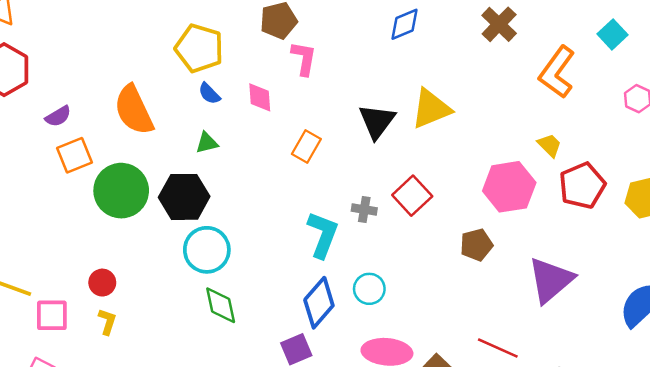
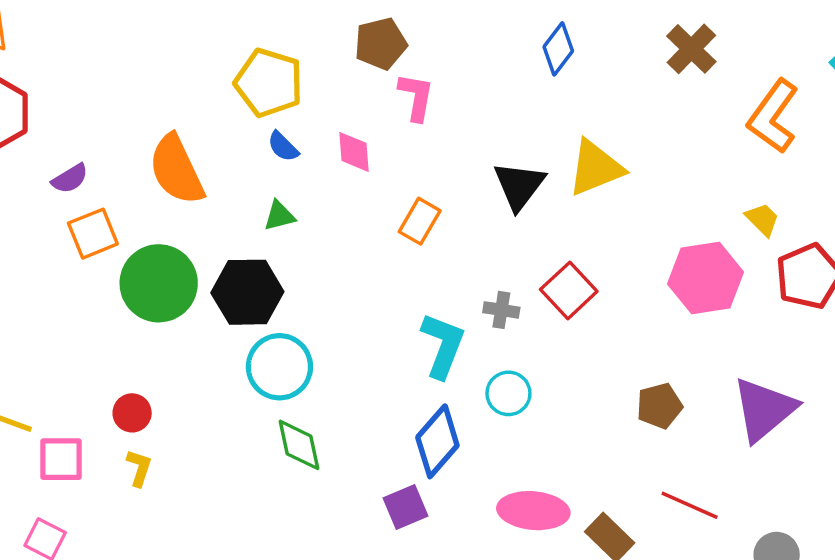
blue diamond: (405, 24) -> (558, 49), turned -30
brown pentagon: (476, 245) -> (659, 406), moved
cyan circle: (369, 289) -> (508, 393), moved

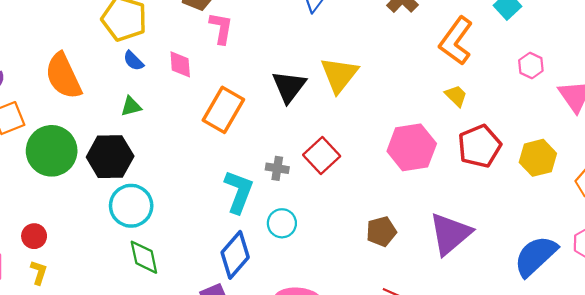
yellow triangle: (595, 168) -> (339, 75), turned -30
yellow trapezoid: (762, 219) -> (456, 96), moved
orange rectangle: (420, 221) -> (223, 110), size x1.5

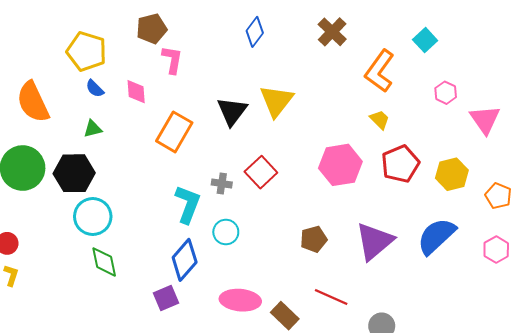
blue semicircle: (536, 256) -> (436, 236), moved

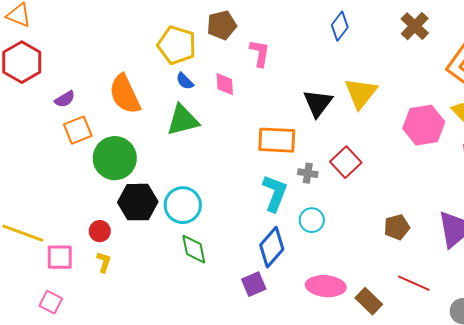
brown pentagon: (152, 29) -> (222, 25), moved
green triangle: (93, 129) -> (183, 120), size x1.8
orange rectangle: (174, 132) -> (277, 140), moved, turned 63
pink hexagon: (340, 165) -> (424, 125), moved
black hexagon: (74, 173) -> (138, 202), moved

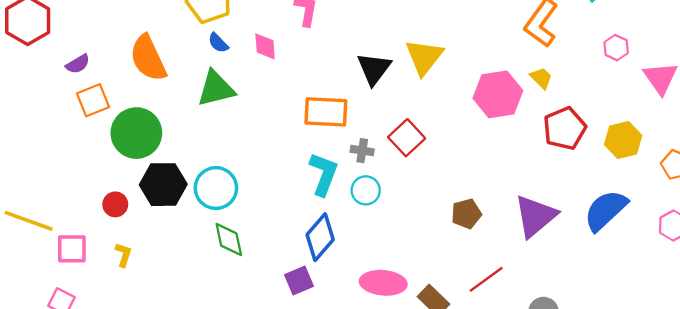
cyan circle: (312, 220) -> (366, 190), moved
red circle: (100, 231) -> (115, 204), moved
red line: (414, 283) -> (486, 279), turned -60

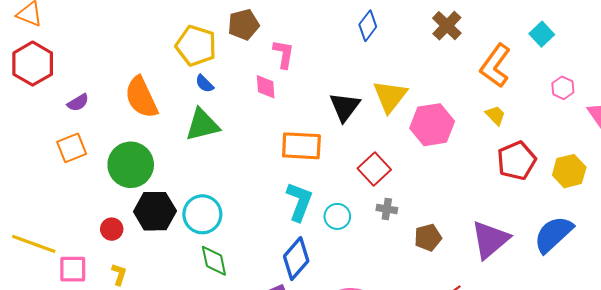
pink diamond: (265, 46) -> (266, 87), moved
pink hexagon: (498, 94) -> (432, 125), moved
orange square: (93, 100) -> (72, 148), moved
gray cross: (362, 151) -> (387, 209), moved

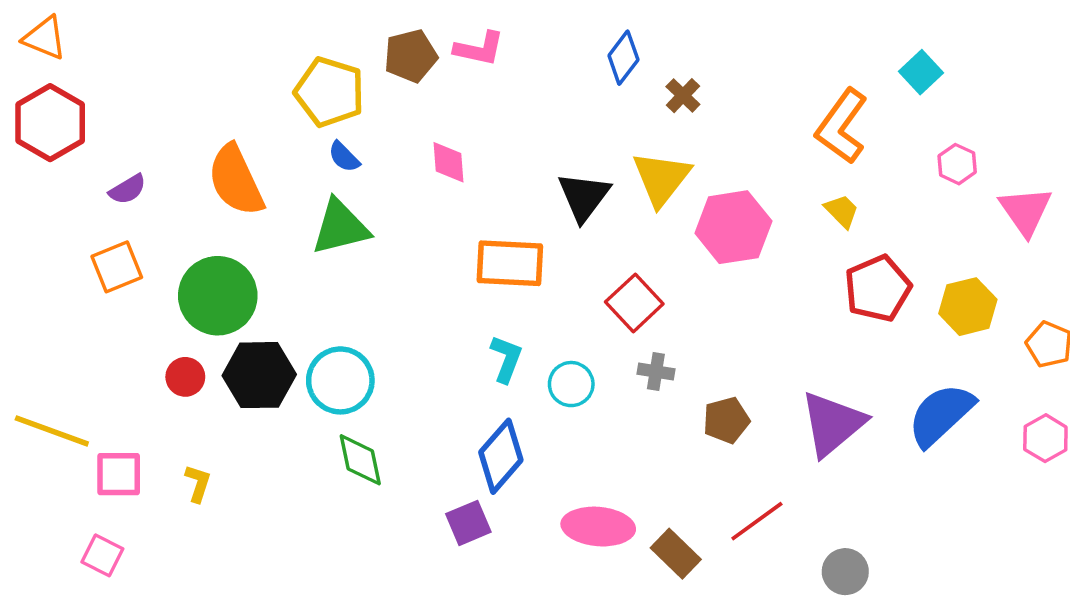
brown cross: (447, 26) -> (683, 96), moved, size x0.7
pink L-shape: (284, 54) -> (479, 49), moved, turned 92
cyan L-shape: (299, 202) -> (506, 359), size x0.7
red circle: (112, 229) -> (185, 377), moved

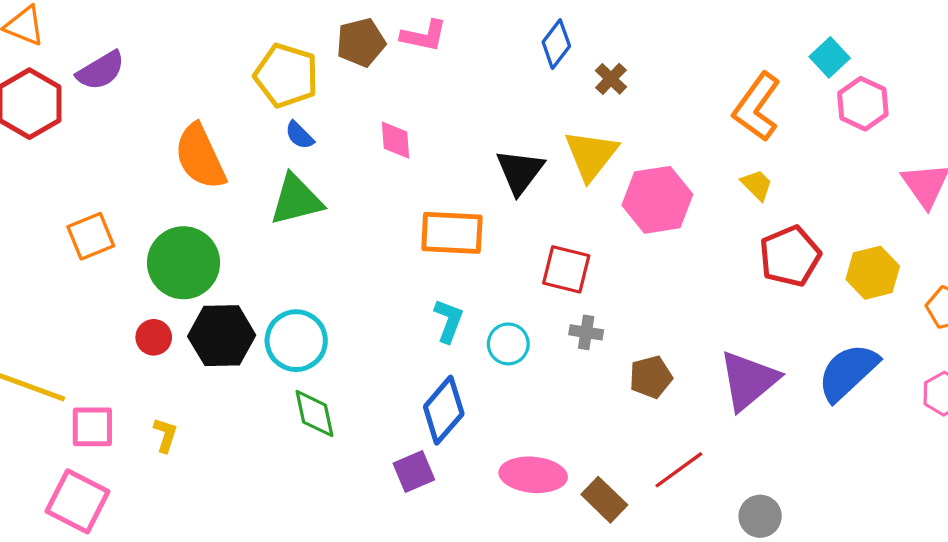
pink hexagon: (957, 164) -> (863, 104), moved, size x1.4
purple semicircle: (128, 189) -> (101, 71), moved, size x1.4
red square: (634, 303) -> (566, 269), turned -33
pink square: (102, 555) -> (77, 501), size x1.6

